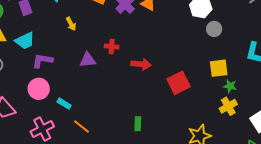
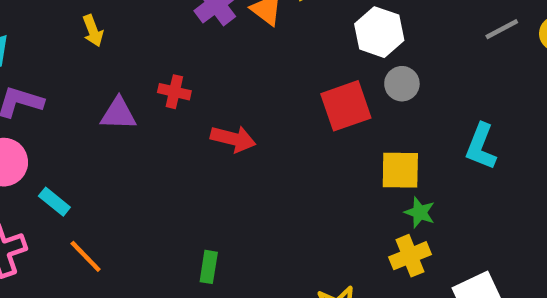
red square: (179, 83) -> (346, 106), moved

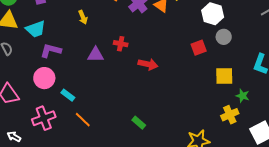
red square: (346, 106) -> (199, 48), size x0.7
green star: (420, 212) -> (243, 96), moved
green rectangle: (209, 267) -> (139, 123), turned -56

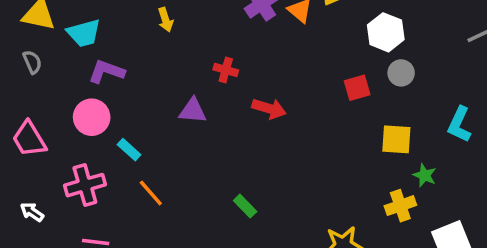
purple triangle: (96, 55) -> (193, 111), moved

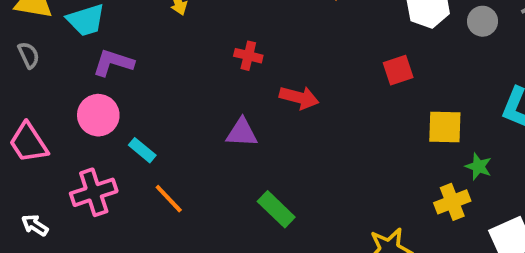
gray circle: (401, 73) -> (483, 21), moved
purple triangle: (193, 111) -> (242, 133), moved
green rectangle: (245, 206) -> (276, 209), size x1.4

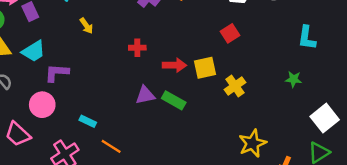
pink circle: (98, 115) -> (42, 105), moved
yellow square: (445, 127) -> (205, 68), moved
yellow cross: (452, 202) -> (235, 86), moved
green rectangle: (276, 209) -> (174, 100), moved

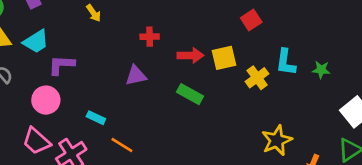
cyan L-shape: (307, 38) -> (286, 62), moved
purple triangle: (145, 95) -> (136, 76), moved
pink trapezoid: (18, 134) -> (36, 141), moved

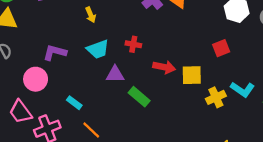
cyan trapezoid: (36, 41) -> (98, 49), moved
cyan L-shape: (286, 62) -> (243, 89), turned -75
green rectangle: (190, 94) -> (139, 97), moved

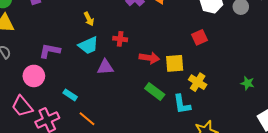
yellow arrow: (91, 15) -> (89, 19), moved
cyan L-shape: (243, 89) -> (182, 104), moved, turned 50
green rectangle: (139, 97) -> (155, 91), moved
yellow cross: (216, 97) -> (198, 82), turned -30

